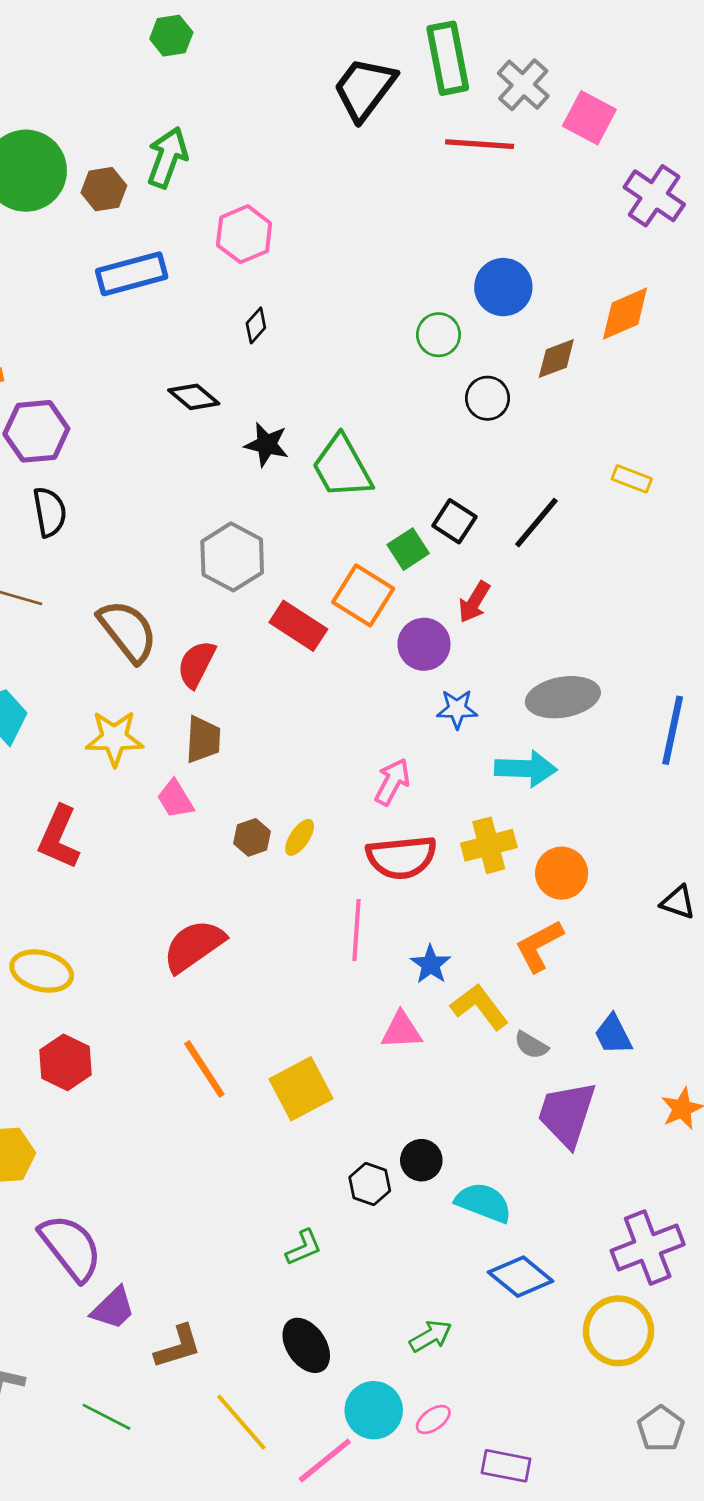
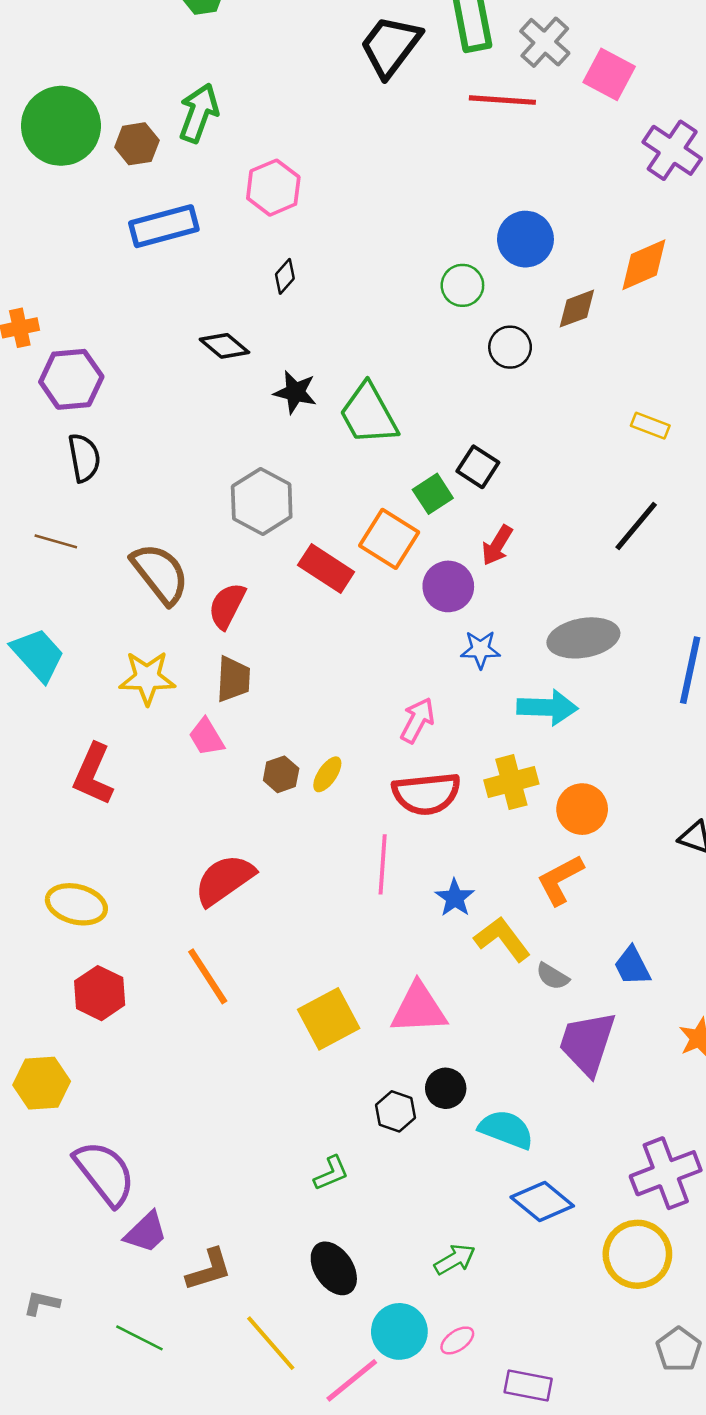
black line: (536, 523) -> (636, 526), moved
pink triangle: (401, 1031) -> (419, 1008), moved, size x1.4
orange line: (204, 1069) -> (208, 976), moved

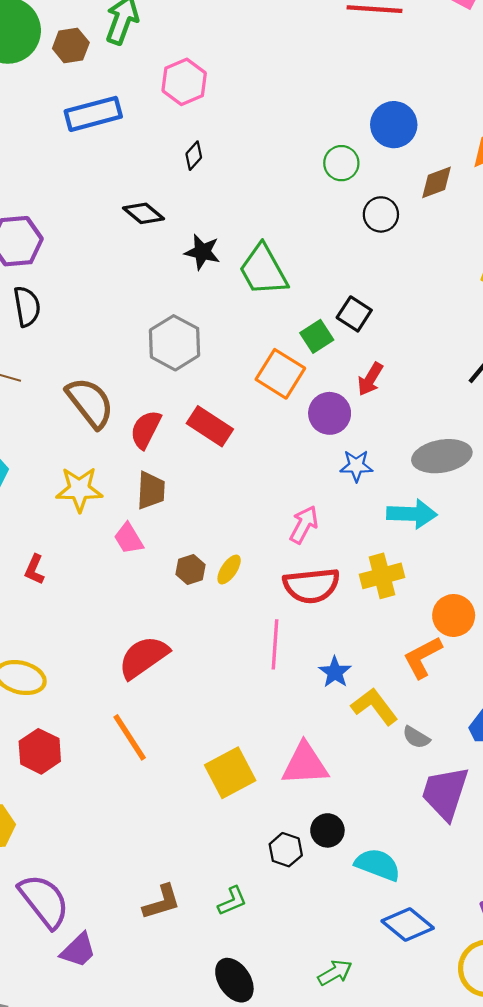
red rectangle: (326, 568) -> (210, 426), moved
red L-shape: (93, 774) -> (34, 570), size x0.6
orange circle: (582, 809) -> (454, 615), moved
brown L-shape: (209, 1270) -> (162, 902), moved

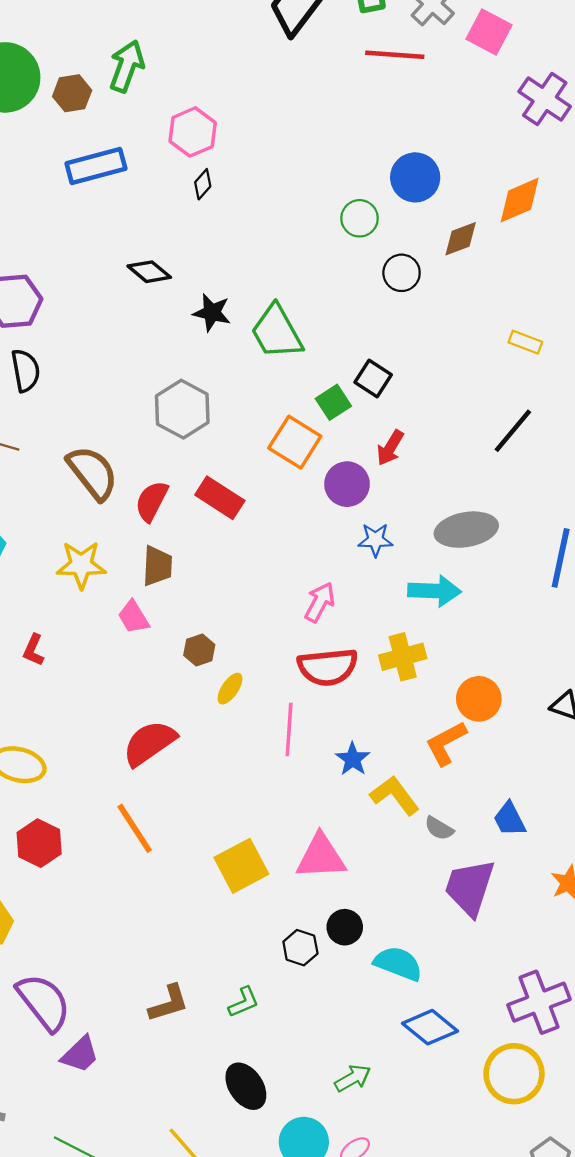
black diamond: (194, 156) -> (203, 184), moved
yellow ellipse: (229, 570) -> (230, 689), moved

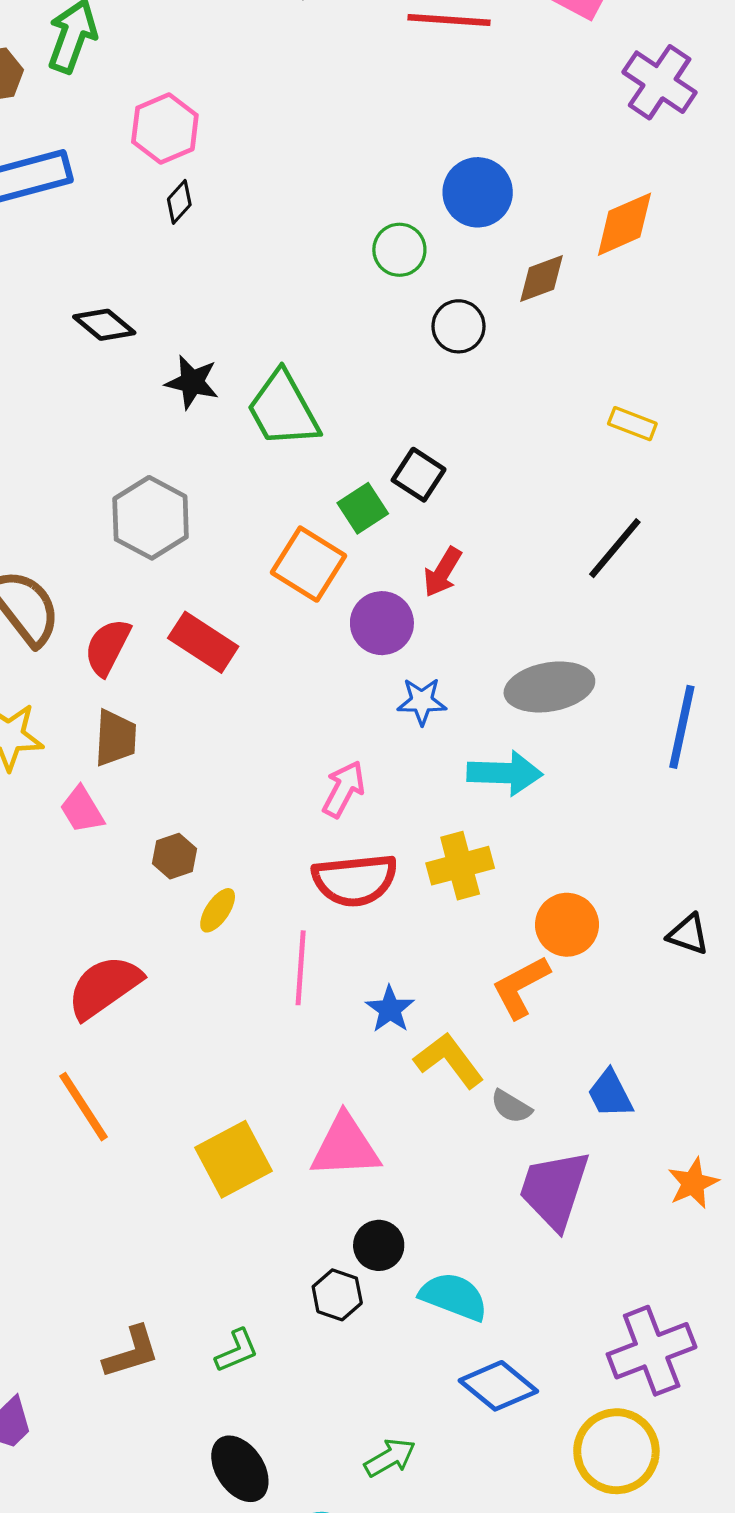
black hexagon: (300, 948) -> (337, 1295), moved

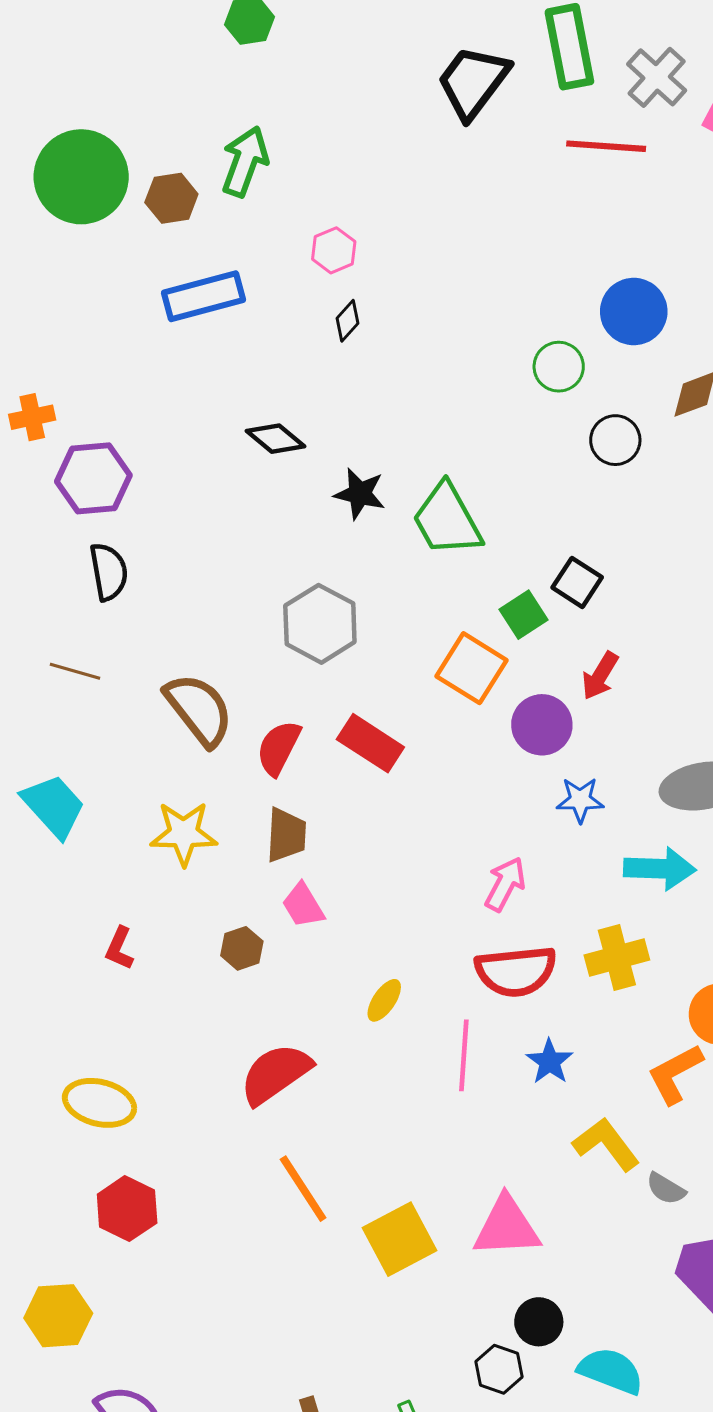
pink hexagon: (165, 128) -> (334, 250), size x0.7
pink trapezoid: (82, 810) -> (303, 905), moved
brown hexagon: (174, 856) -> (242, 948), moved
blue star: (390, 1009) -> (550, 1062), moved
orange line: (84, 1107) -> (303, 1189), moved

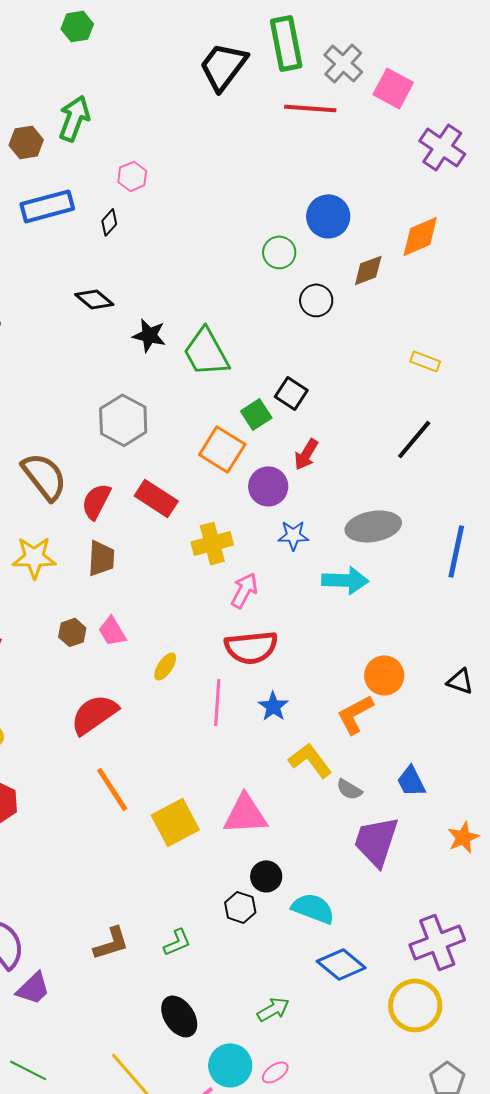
black diamond: (347, 321) -> (109, 222), moved
pink trapezoid: (303, 905) -> (112, 631), moved
yellow cross: (617, 957) -> (212, 543), moved

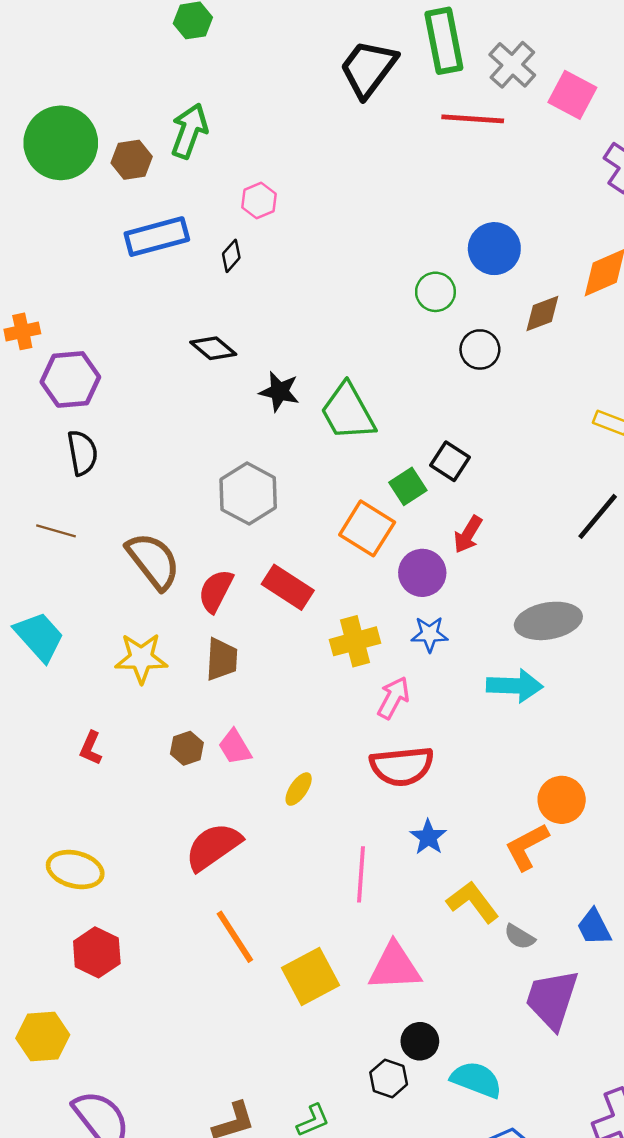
blue star: (293, 535) -> (429, 634), moved
pink line: (217, 702) -> (361, 874), moved

